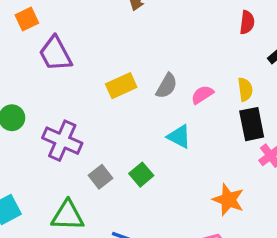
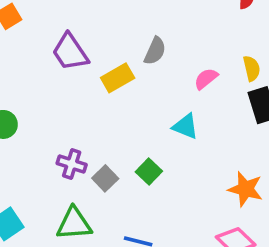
purple trapezoid: (55, 54) -> (70, 52), moved
gray semicircle: (167, 86) -> (155, 51), moved
purple cross: (62, 141) -> (72, 164), moved, size x0.7

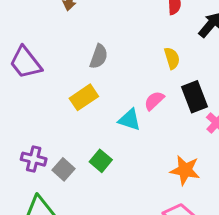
yellow semicircle: (252, 68) -> (172, 58), moved
yellow rectangle: (118, 78) -> (84, 97), moved
pink semicircle: (206, 79) -> (154, 101), moved

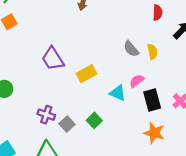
gray semicircle: (99, 56) -> (131, 49), moved, turned 114
purple trapezoid: (26, 63) -> (53, 59), moved
black rectangle: (195, 97) -> (152, 100), moved

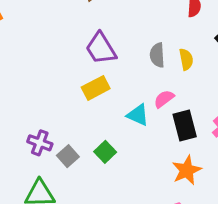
gray semicircle: (131, 49) -> (157, 55), turned 36
purple trapezoid: (53, 59) -> (101, 48), moved
orange star: (154, 133) -> (187, 170), turned 30

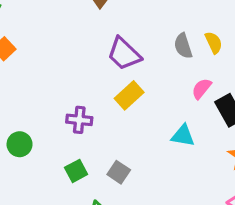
cyan triangle: (138, 115) -> (183, 136), moved
purple cross: (40, 143) -> (79, 120), moved
green square: (105, 152) -> (76, 171), moved, turned 30

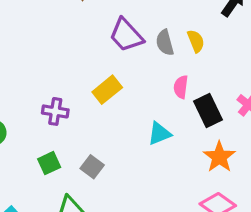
purple trapezoid: (124, 54) -> (126, 35), moved
pink semicircle: (201, 89) -> (181, 87), turned -35
cyan triangle: (183, 136) -> (159, 134), turned -35

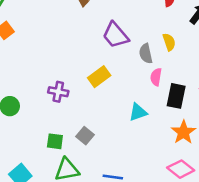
gray semicircle: (165, 43) -> (146, 54), moved
black rectangle: (208, 110) -> (176, 96), turned 35
green square: (49, 163) -> (55, 141), moved, turned 30

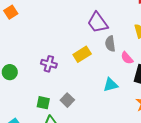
gray semicircle: (146, 54) -> (110, 44), moved
pink semicircle: (156, 77) -> (127, 58), turned -56

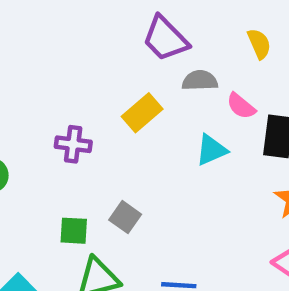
gray semicircle: (110, 44) -> (200, 81), turned 105
cyan triangle: (111, 85) -> (211, 150), moved

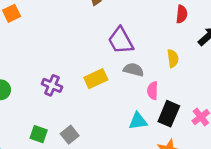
pink semicircle: (241, 106) -> (153, 91), turned 36
cyan triangle: (211, 150) -> (138, 121), moved

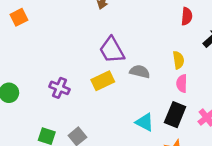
purple trapezoid: (121, 41) -> (112, 50), moved
pink semicircle: (153, 91) -> (182, 84), moved
cyan triangle: (138, 121) -> (145, 122), turned 36

